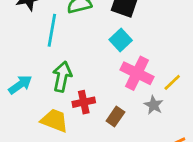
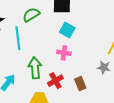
pink cross: (137, 73) -> (64, 53), moved, size x0.6
brown rectangle: (115, 116) -> (80, 84), turned -40

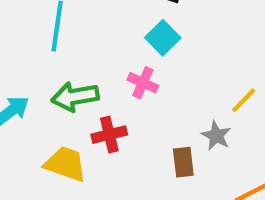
green arrow: (35, 68) -> (75, 97), turned -110
brown rectangle: (80, 84) -> (183, 162), moved

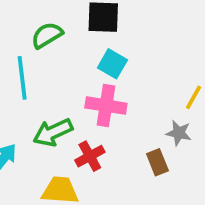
pink cross: (143, 83) -> (106, 106), size x1.5

